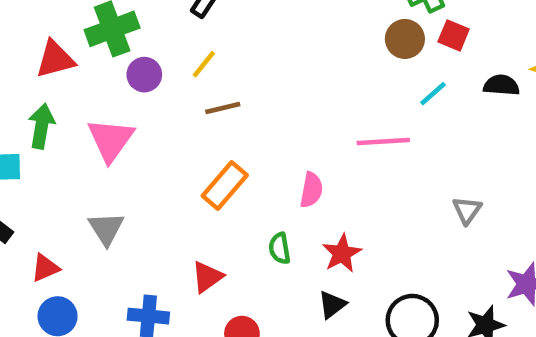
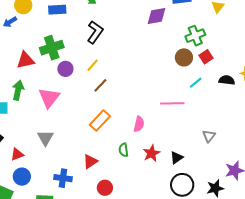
red square: (454, 35) -> (206, 57), turned 32
brown line: (223, 108) -> (100, 85), turned -35
black triangle: (332, 305) -> (177, 158), moved

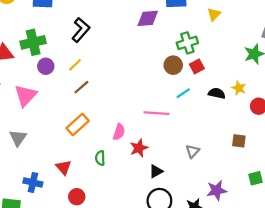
red star: (152, 153) -> (139, 148), moved
red triangle: (90, 161) -> (64, 167), turned -42

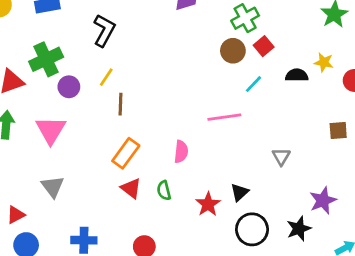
brown line: (81, 87) -> (121, 104), turned -35
red star: (139, 148) -> (208, 204), moved
red triangle: (64, 167) -> (131, 188), moved

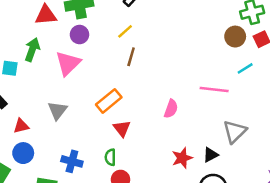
purple circle: (69, 87) -> (79, 35), moved
orange rectangle: (126, 153) -> (109, 101), moved
gray triangle: (281, 157) -> (235, 132), moved, size x1.5
green semicircle: (164, 190) -> (110, 157), moved

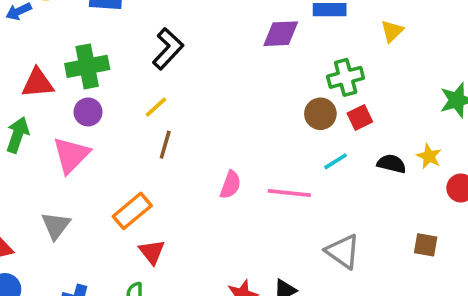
pink semicircle: (171, 109) -> (230, 185), moved
gray triangle: (235, 132) -> (343, 251), moved, turned -40

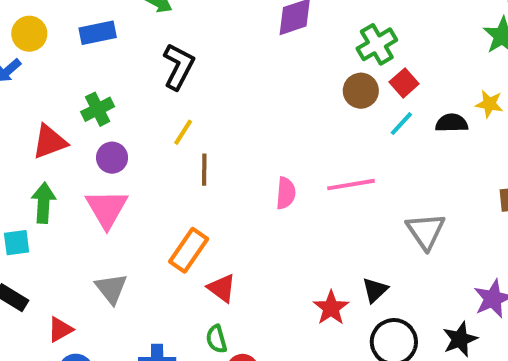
green cross: (87, 66) -> (98, 109), size x0.7
cyan line: (336, 161) -> (401, 124), moved
gray triangle: (343, 251) -> (426, 231), turned 36

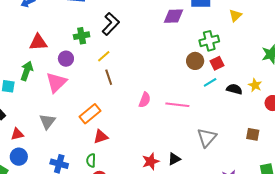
green cross: (98, 109) -> (82, 36), moved
brown line: (204, 170) -> (109, 77), turned -35
red triangle: (222, 288) -> (101, 137), turned 49

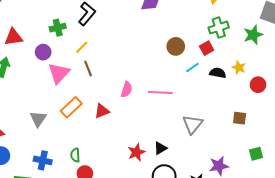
green cross: (209, 41) -> (219, 28), moved
red square: (217, 63) -> (207, 48), moved
pink triangle: (56, 82) -> (59, 73), moved
gray triangle: (47, 122) -> (38, 119), moved
red triangle: (101, 137) -> (102, 111), moved

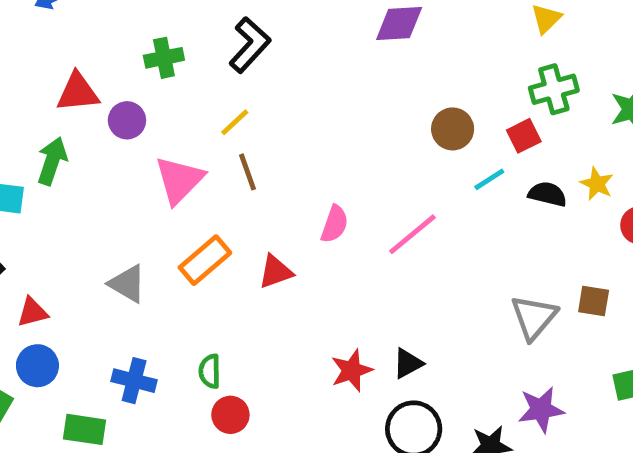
green cross: (58, 28) -> (164, 58), moved
purple circle: (43, 52) -> (127, 120), moved
pink line: (160, 92) -> (412, 234), turned -45
gray triangle: (38, 119) -> (127, 284), turned -36
gray triangle: (193, 124) -> (534, 317), moved

